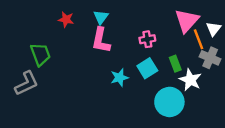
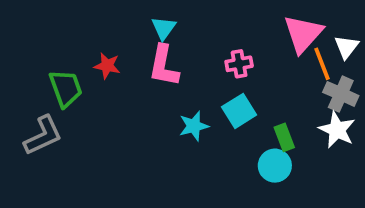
red star: (66, 19) -> (107, 66), moved
green rectangle: (175, 64) -> (284, 137), moved
white star: (190, 80) -> (337, 130), moved
cyan circle: (169, 102) -> (275, 166), size x0.7

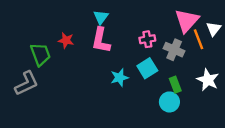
gray cross: (341, 94) -> (174, 50), moved

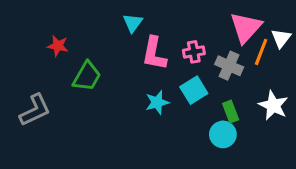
orange line: (198, 39) -> (261, 52), turned 42
red star: (66, 40) -> (58, 46), moved
pink L-shape: (101, 40) -> (154, 53), moved
green trapezoid: (40, 54) -> (87, 76), moved, turned 50

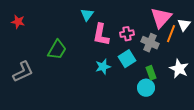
red star: (58, 46) -> (18, 22), moved

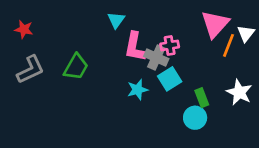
gray cross: (150, 43) -> (156, 58), moved
gray L-shape: (23, 72) -> (31, 70), moved

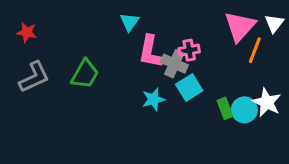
white triangle: (246, 33) -> (274, 23), moved
cyan circle: (195, 118) -> (244, 110), moved

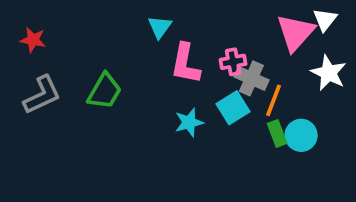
white triangle: (274, 23) -> (325, 20), moved
orange line: (255, 50) -> (273, 100), moved
gray cross: (174, 64) -> (251, 78), moved
white star: (267, 102) -> (329, 73), moved

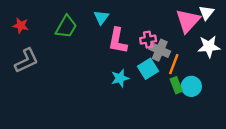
white star: (329, 73) -> (209, 47), turned -30
green trapezoid: (105, 91) -> (66, 27), moved

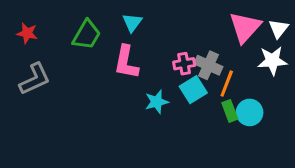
white triangle: (207, 13) -> (279, 29), moved
pink cross: (148, 40) -> (184, 64), moved
pink L-shape: (118, 41) -> (126, 62), moved

